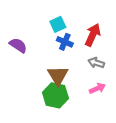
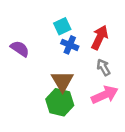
gray arrow: (96, 63) -> (103, 67), turned 42
pink arrow: (97, 88) -> (105, 95), size x1.5

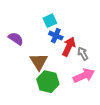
red arrow: (100, 37) -> (69, 47), moved
brown triangle: (62, 81) -> (39, 62), moved

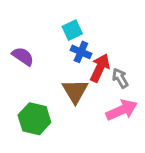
brown triangle: (39, 62) -> (75, 91), moved
green hexagon: (48, 82) -> (34, 119), moved

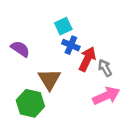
brown triangle: (75, 91) -> (49, 79), moved

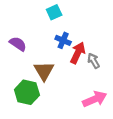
cyan square: (63, 26) -> (54, 12), moved
pink arrow: (106, 96) -> (95, 99), moved

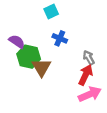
red arrow: (78, 53) -> (86, 75), moved
green hexagon: (27, 92) -> (29, 57), moved

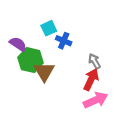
cyan square: (51, 11) -> (49, 28), moved

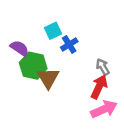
blue cross: (64, 41) -> (69, 44), turned 35

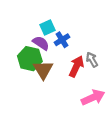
purple semicircle: (20, 48) -> (41, 43), moved
red arrow: (99, 87) -> (76, 66), moved

